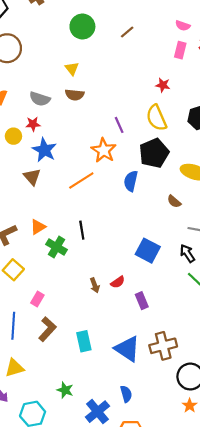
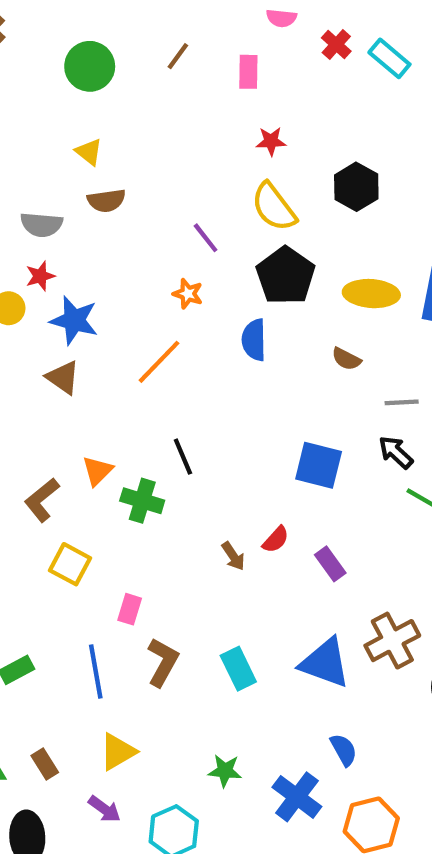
pink rectangle: (180, 50) -> (248, 72), moved
orange star: (104, 150) -> (188, 294), size x0.6

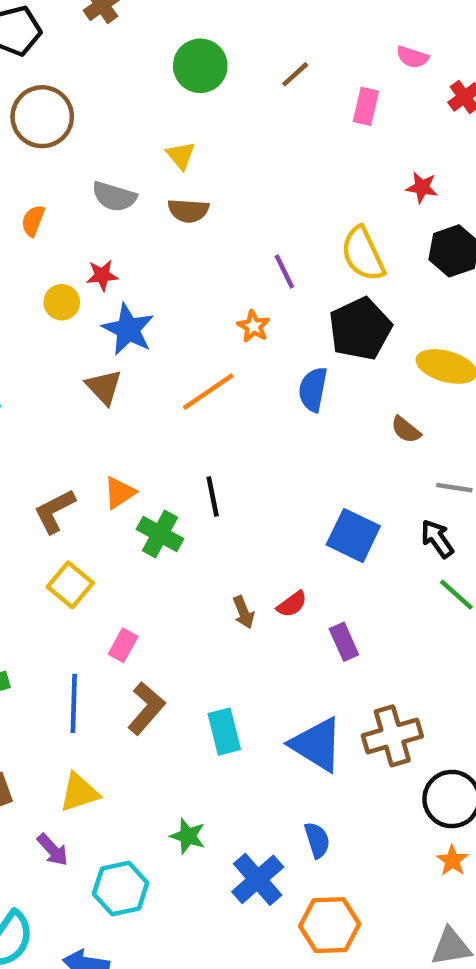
red star: (271, 141) -> (422, 187), moved
gray semicircle: (42, 225) -> (114, 197), moved

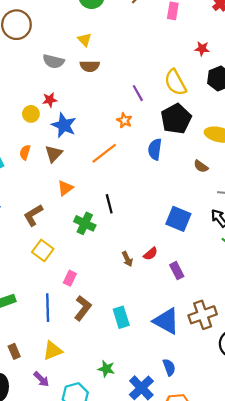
orange semicircle: (33, 221) -> (25, 152), moved
brown triangle: (104, 387) -> (54, 154), turned 30
orange triangle: (120, 493) -> (65, 188), moved

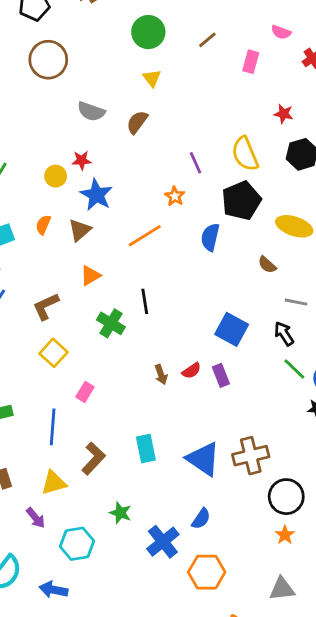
yellow triangle: (84, 40) -> (152, 78), moved
brown semicircle: (90, 66) -> (137, 122), turned 120
purple rectangle: (177, 271) -> (221, 375), moved
brown L-shape: (83, 308) -> (93, 458), moved
blue semicircle: (169, 367) -> (201, 519), turned 49

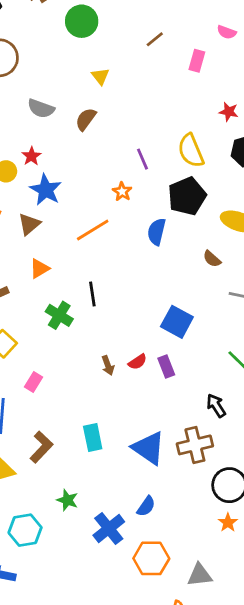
green circle: (148, 32) -> (82, 21), moved
red star: (82, 160) -> (31, 156), turned -30
black arrow: (284, 334) -> (216, 406), moved
gray triangle: (282, 589) -> (200, 575), moved

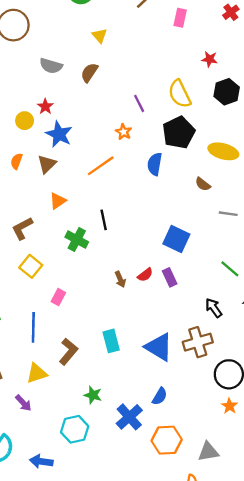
cyan hexagon: (25, 530) -> (75, 429), moved

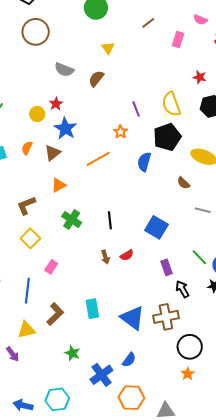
black line: (104, 220) -> (110, 220), moved
purple rectangle: (170, 277) -> (166, 267), moved
cyan hexagon: (75, 429) -> (57, 399), moved

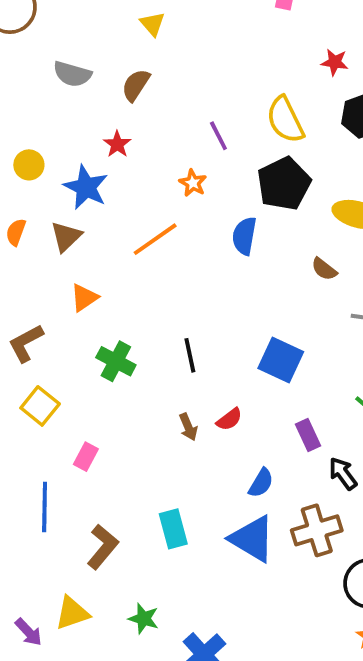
red star: (56, 104) -> (117, 144), moved
yellow triangle: (26, 330) -> (72, 613), moved
blue semicircle: (129, 360) -> (261, 483), moved

